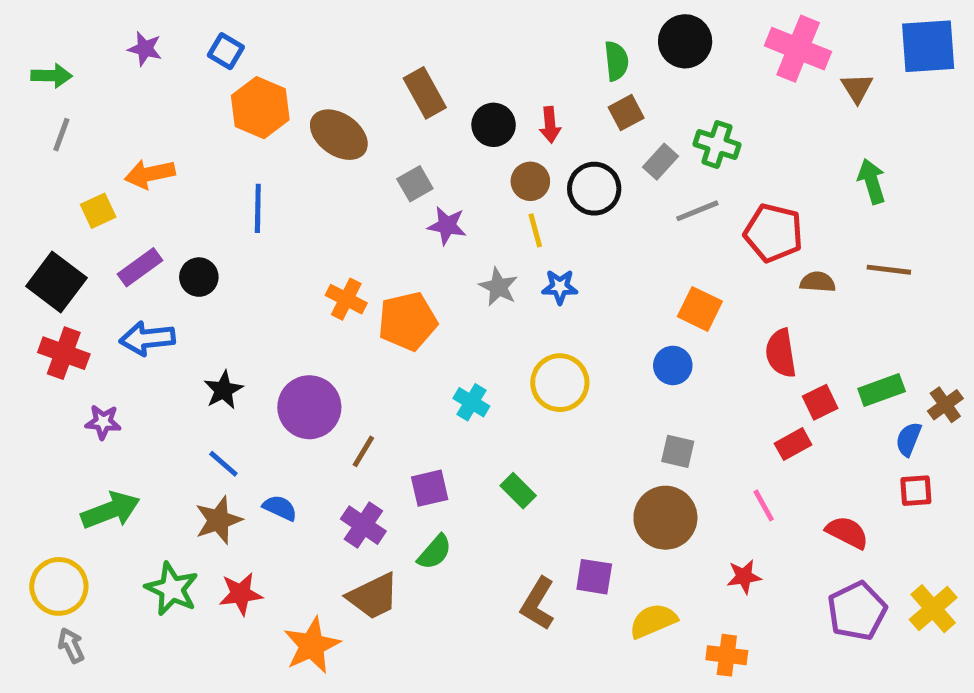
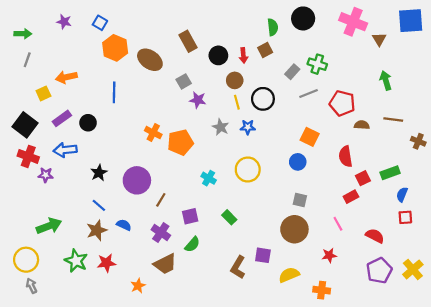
brown square: (626, 113) -> (265, 50), moved
black circle: (594, 189) -> (263, 99), moved
brown cross: (945, 405) -> (418, 141), moved, turned -32
purple star: (103, 422) -> (46, 175), moved
orange star: (312, 645) -> (138, 286), size x0.6

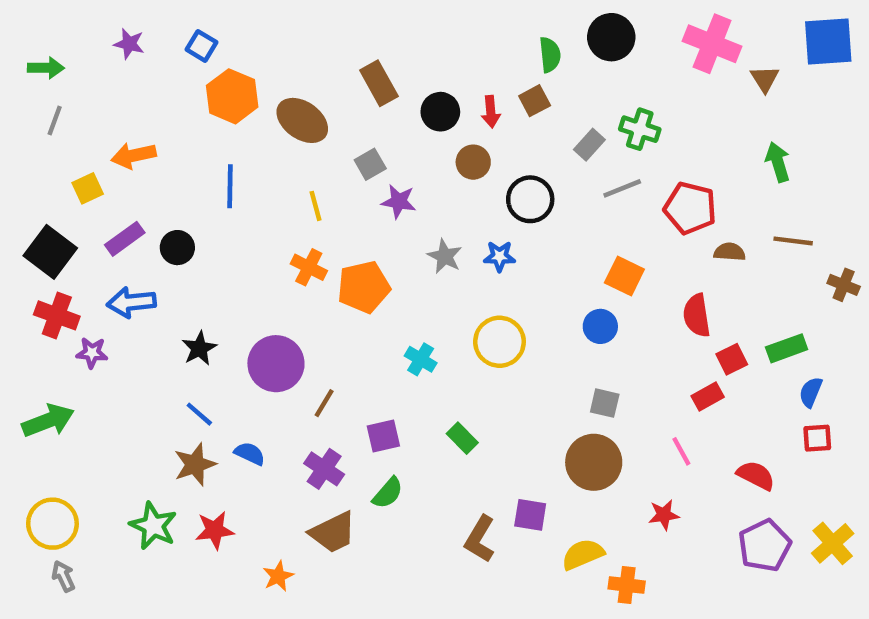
yellow line: (237, 102) -> (315, 206), moved
green arrow: (49, 226) -> (48, 421), moved
orange cross: (322, 290) -> (627, 585), moved

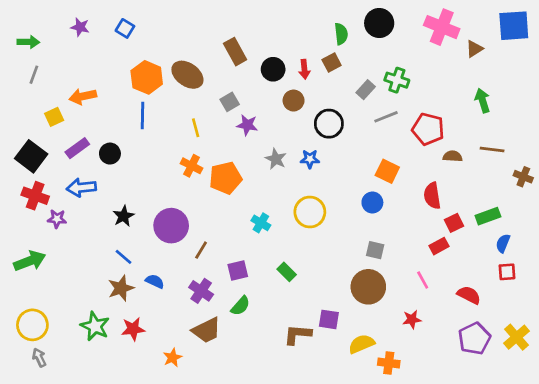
brown triangle: (765, 79) -> (474, 49), turned 30
orange hexagon: (232, 96) -> (147, 77), moved
brown L-shape: (480, 539) -> (298, 334), turned 64

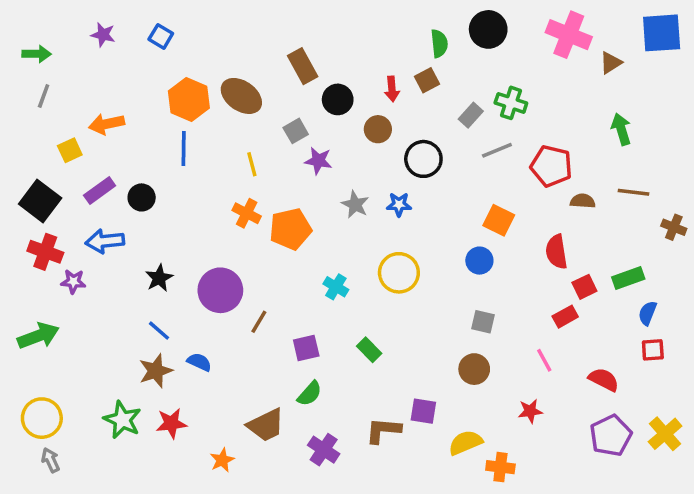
black circle: (273, 69) -> (338, 99), moved
brown circle: (368, 287) -> (474, 369), size x0.7
purple cross: (201, 291) -> (324, 450), moved

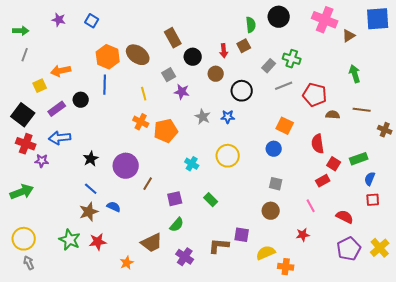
black circle: (142, 197) -> (81, 100), moved
red square: (584, 287) -> (334, 164), turned -32

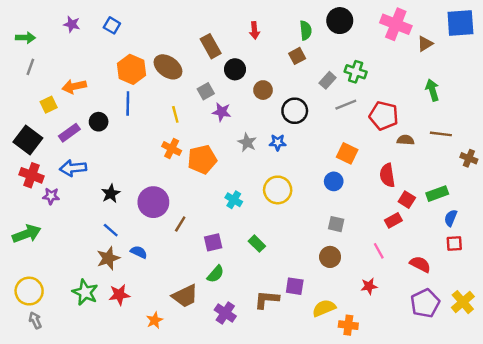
red arrow: (224, 51) -> (254, 30), moved

